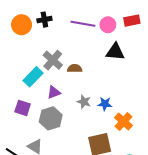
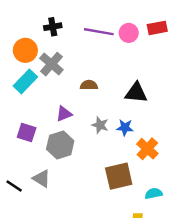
orange circle: (22, 25) -> (25, 50), moved
black triangle: (115, 52) -> (136, 93), moved
gray cross: (53, 60) -> (51, 64), moved
cyan rectangle: (33, 77) -> (25, 81), moved

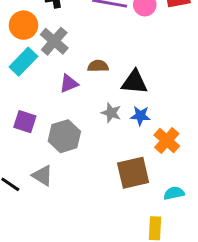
black triangle: (136, 93) -> (135, 82), moved
purple triangle: (64, 114) -> (69, 84), moved

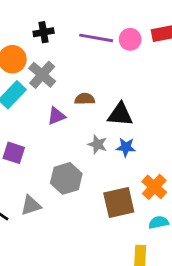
gray hexagon: (64, 136) -> (66, 178), moved
orange cross: (167, 141) -> (154, 187), moved
gray triangle: (42, 176) -> (31, 205), turned -50

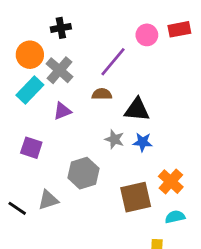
purple line: (96, 38) -> (113, 62), moved, turned -60
purple triangle: (56, 116) -> (62, 111), moved

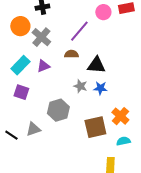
cyan rectangle: (30, 90) -> (20, 65), moved

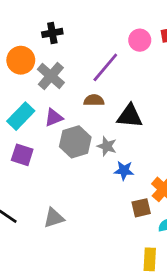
blue star: (100, 88) -> (124, 171), moved
gray hexagon: (58, 110) -> (75, 142), moved
brown square: (95, 127) -> (141, 208), moved, size x0.6
gray triangle: (33, 129) -> (54, 218), moved

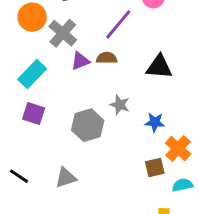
black triangle: (130, 116) -> (159, 67), moved
purple triangle: (54, 118) -> (80, 61), moved
gray hexagon: (75, 142) -> (88, 125), moved
blue star: (124, 171) -> (155, 122), moved

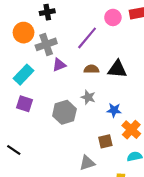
gray cross: (63, 33) -> (46, 44), turned 30
brown semicircle: (107, 58) -> (91, 69), moved
brown square: (155, 167) -> (105, 141), moved
gray triangle: (66, 178) -> (87, 163), moved

